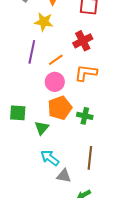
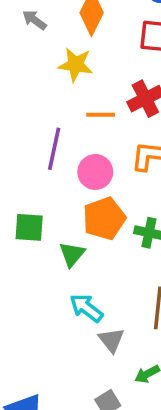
purple line: (32, 52) -> (54, 149), moved
orange line: (56, 60) -> (101, 115), moved, turned 35
gray triangle: (64, 176) -> (111, 340), turned 42

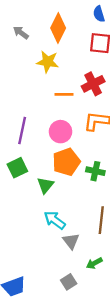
purple line: (54, 149) -> (22, 130), moved
green square: (29, 227) -> (17, 168), turned -30

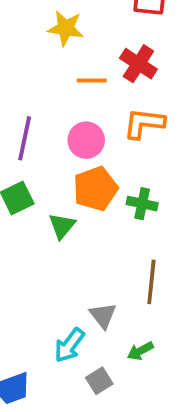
red cross: (93, 84) -> (138, 64), turned -30
cyan arrow: (55, 220) -> (69, 345), moved, turned -90

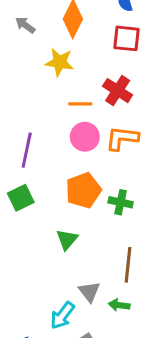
pink circle: (86, 140) -> (85, 137), moved
green triangle: (62, 226) -> (67, 240), moved
green arrow: (140, 351) -> (119, 305), moved, turned 36

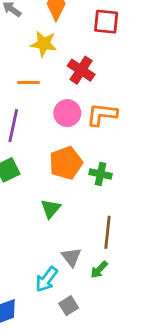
red cross: (118, 91) -> (81, 70), moved
orange line: (80, 104) -> (28, 83), moved
green arrow: (119, 305) -> (99, 270), turned -54

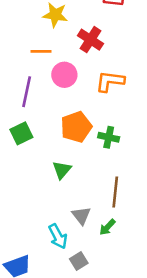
pink circle: (67, 113) -> (64, 75), moved
cyan arrow: (46, 279) -> (58, 236), turned -65

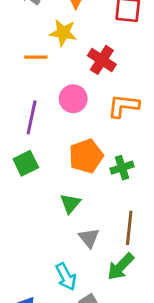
orange line: (41, 51) -> (36, 57), moved
green cross: (109, 137) -> (122, 168), turned -30
gray triangle: (81, 215) -> (89, 238), moved
green arrow: (107, 227) -> (121, 267), size x1.5

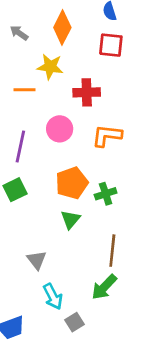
red cross: (102, 60) -> (87, 92), turned -35
green triangle: (70, 203) -> (70, 219), moved
gray triangle: (89, 238) -> (37, 260), moved

